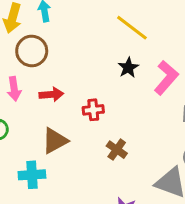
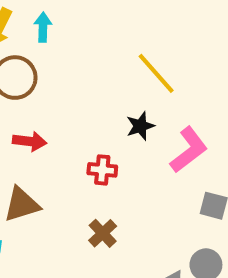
red cross: (93, 110) -> (102, 170), moved

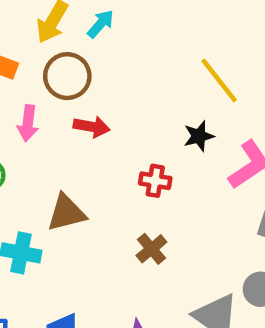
cyan arrow: (43, 27) -> (101, 24), turned 36
red arrow: (30, 141) -> (92, 127), moved

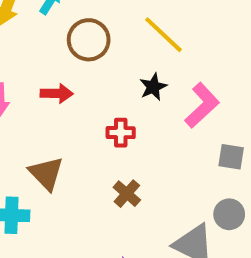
brown circle: (67, 76) -> (89, 40), moved
brown triangle: (66, 213) -> (46, 173), turned -51

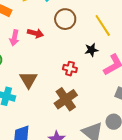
red arrow: (57, 93) -> (35, 33), moved
brown cross: (127, 194) -> (66, 99), size x1.6

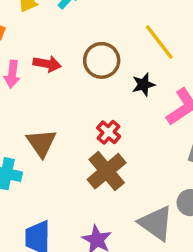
brown circle: (65, 19) -> (102, 60), moved
red cross: (70, 69) -> (109, 132), moved, turned 32

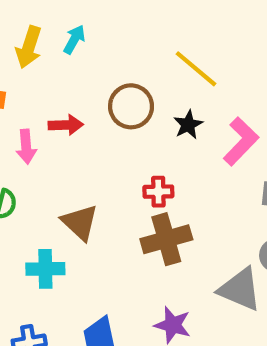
red cross: (109, 132) -> (158, 192), turned -30
brown cross: (107, 171) -> (166, 239), turned 36

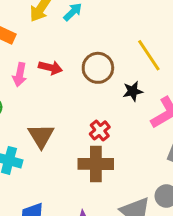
red cross: (158, 192) -> (100, 130), turned 36

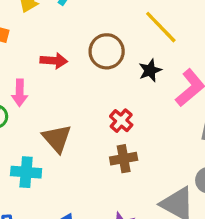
pink arrow: (20, 75) -> (20, 93), moved
brown cross: (96, 164) -> (124, 159), size x0.7

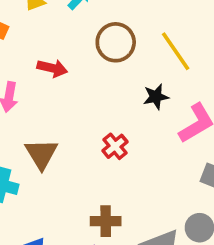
brown circle: (107, 51) -> (116, 42), moved
brown cross: (124, 159) -> (106, 221), moved

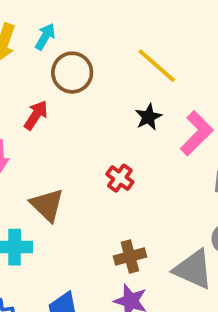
brown circle: (116, 42) -> (72, 73), moved
red arrow: (52, 68) -> (36, 115), turned -56

